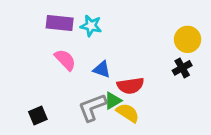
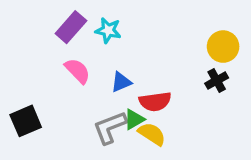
purple rectangle: (60, 23) -> (71, 27), turned -55
blue triangle: (102, 69) -> (121, 82), turned -42
black square: (38, 116) -> (26, 121), moved, size x1.4

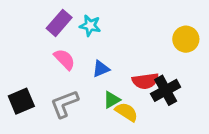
black cross: (217, 81) -> (166, 90), moved, size x1.5
red semicircle: (155, 102) -> (145, 81), moved
gray L-shape: (110, 127) -> (64, 104), moved

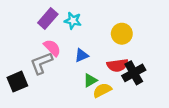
yellow circle: (186, 39) -> (122, 34), moved
gray L-shape: (64, 104) -> (41, 63), moved
yellow semicircle: (126, 112) -> (102, 90), turned -60

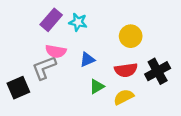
pink semicircle: (52, 48) -> (56, 51), turned 144
black cross: (134, 73) -> (158, 71), moved
yellow semicircle: (102, 90) -> (124, 97), moved

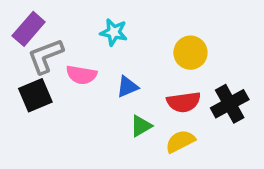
purple rectangle: (51, 20) -> (29, 29), moved
gray L-shape: (44, 68) -> (46, 56), moved
black square: (18, 88) -> (35, 95), moved

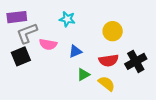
purple rectangle: (29, 29) -> (17, 17), turned 42
yellow semicircle: (180, 141) -> (107, 84), turned 66

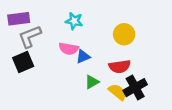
pink semicircle: (48, 44) -> (69, 49), moved
black cross: (136, 61) -> (135, 88), moved

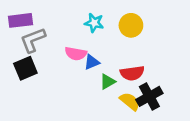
cyan star: (74, 21) -> (94, 23), moved
yellow circle: (124, 34) -> (131, 25), moved
green triangle: (92, 82) -> (108, 82), moved

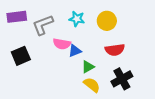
gray L-shape: (33, 40) -> (43, 25), moved
red semicircle: (132, 73) -> (115, 50), moved
yellow semicircle: (130, 101) -> (92, 85), moved

